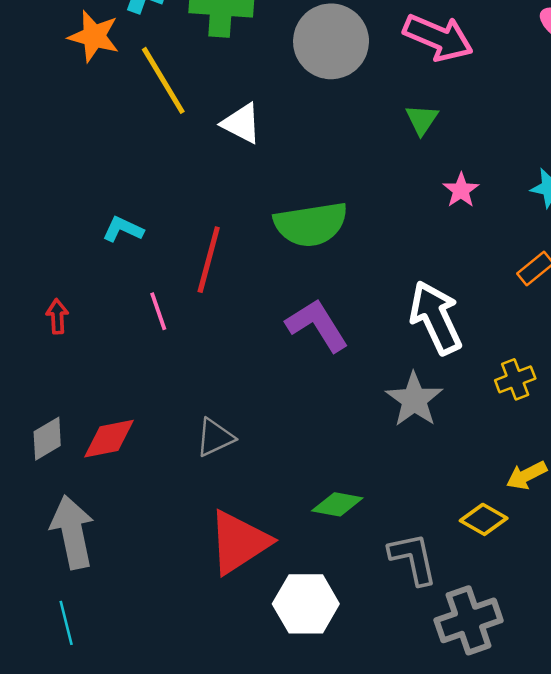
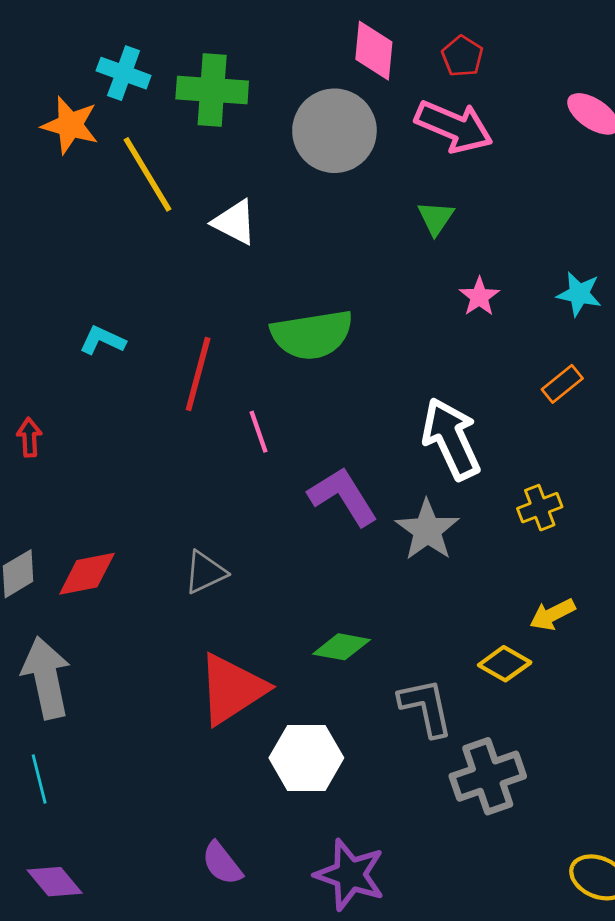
pink line: (158, 311) -> (259, 432), moved
purple L-shape: (317, 325) -> (343, 496), moved

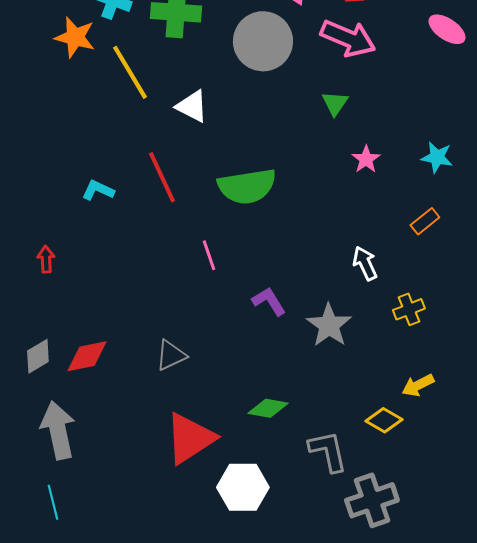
red line: (198, 374) -> (162, 177), moved, turned -40
white arrow: (451, 439) -> (365, 263), moved, size x0.6
purple L-shape: (343, 496) -> (269, 301), size x0.7

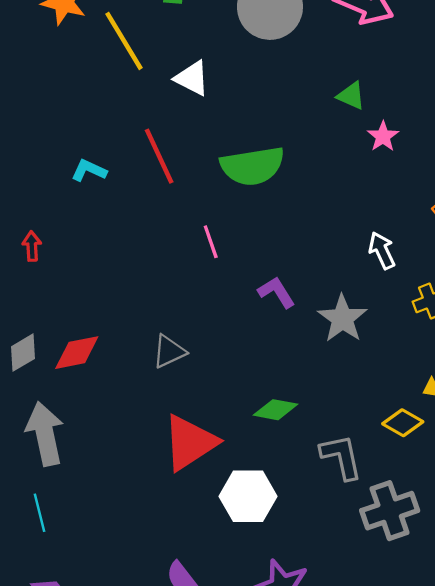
green triangle: (335, 103) -> (351, 96), moved, turned -40

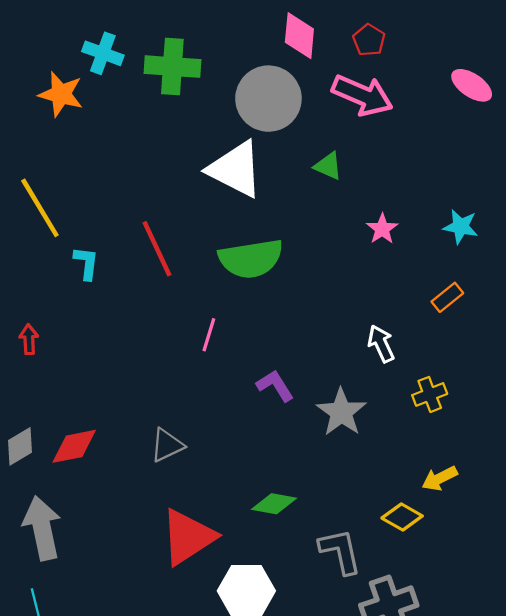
yellow line: (124, 41) -> (40, 208), moved
white triangle: (192, 78) -> (235, 169), moved, size x1.6
green triangle: (351, 96) -> (328, 166), moved
cyan L-shape: (89, 170) -> (86, 263), turned 72
pink line: (211, 242) -> (209, 335), turned 36

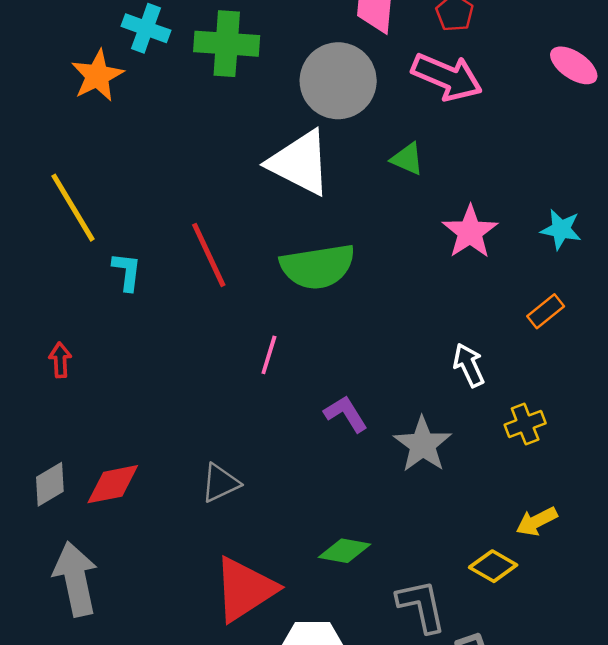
orange star: (61, 94) -> (97, 76), turned 30
pink star: (382, 229) -> (470, 232), size x1.5

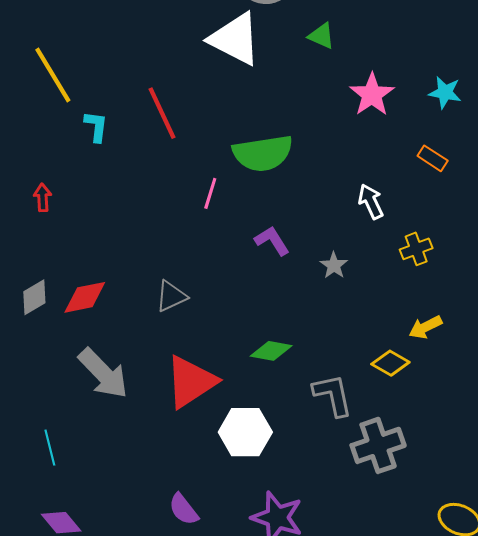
green semicircle: (318, 266) -> (263, 153), moved
orange rectangle: (546, 311) -> (433, 158), turned 72
gray star: (423, 444) -> (334, 265), size x0.6
gray arrow: (76, 579) -> (103, 373), moved, turned 148

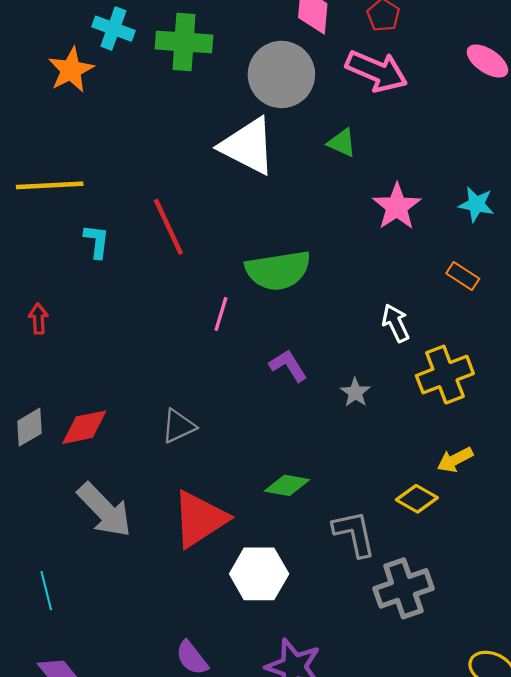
yellow line: (53, 75) -> (50, 185), turned -62
yellow cross: (416, 249) -> (445, 375), size x1.6

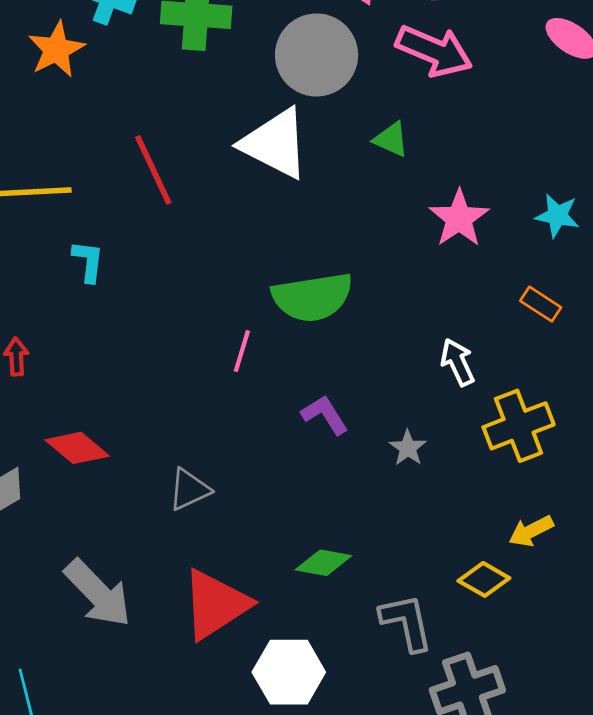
red line: (168, 227) -> (153, 170), moved
red diamond: (84, 427) -> (77, 448), moved, turned 51

